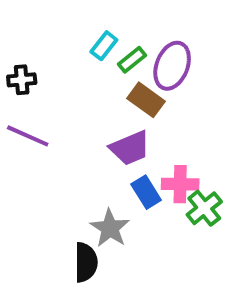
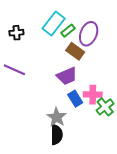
cyan rectangle: (104, 46) -> (54, 23), size x1.6
black cross: (22, 80) -> (16, 33), moved
black semicircle: (86, 262) -> (57, 135), moved

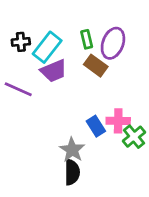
cyan rectangle: (54, 23) -> (47, 47), moved
green rectangle: (68, 31) -> (87, 39), turned -64
purple trapezoid: (67, 76) -> (54, 71), moved

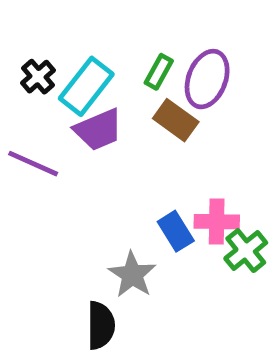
green rectangle: (87, 39) -> (159, 72), turned 42
black cross: (21, 42) -> (38, 77), turned -36
black semicircle: (72, 172) -> (101, 325), moved

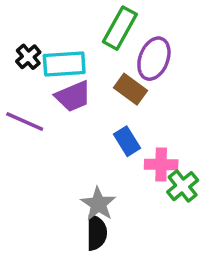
green rectangle: (159, 72) -> (120, 28), moved, size x1.6
cyan rectangle: (86, 86) -> (64, 64), turned 48
blue rectangle: (176, 231) -> (127, 141), moved
black semicircle: (101, 325) -> (96, 233), moved

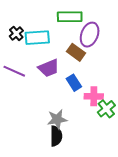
green rectangle: (120, 28) -> (70, 17), turned 60
purple trapezoid: (73, 96) -> (49, 68), moved
gray star: (98, 204) -> (57, 119), turned 30

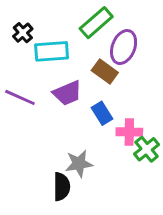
green rectangle: (70, 17) -> (96, 23), turned -40
black cross: (16, 33) -> (23, 33), moved
black semicircle: (56, 136) -> (62, 187), moved

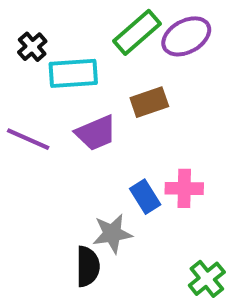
purple ellipse: (124, 47) -> (186, 36), moved, turned 40
brown rectangle: (105, 72) -> (149, 102), turned -55
blue rectangle: (102, 113) -> (145, 197), moved
green cross: (147, 149) -> (207, 279), moved

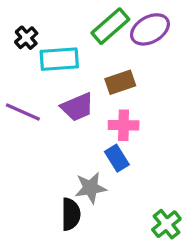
pink cross: (184, 188) -> (124, 125), moved

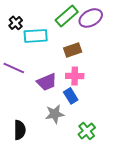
purple trapezoid: (77, 107) -> (47, 82), moved
black semicircle: (71, 214) -> (20, 130), moved
green cross: (166, 224) -> (87, 131), moved

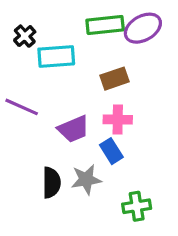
green rectangle: (67, 16) -> (105, 25), turned 35
black semicircle: (20, 130) -> (52, 183), moved
green cross: (87, 131) -> (137, 206), turned 30

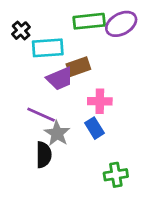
brown rectangle: (115, 79) -> (78, 67), moved
purple line: (22, 107) -> (41, 115), moved
purple trapezoid: (74, 129) -> (60, 79), moved
gray star: (86, 179) -> (57, 133), moved, turned -30

